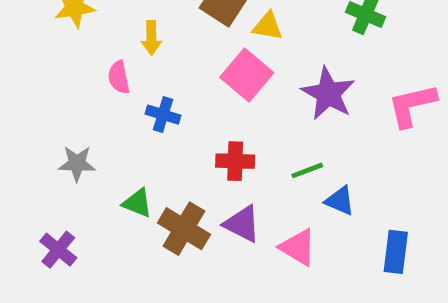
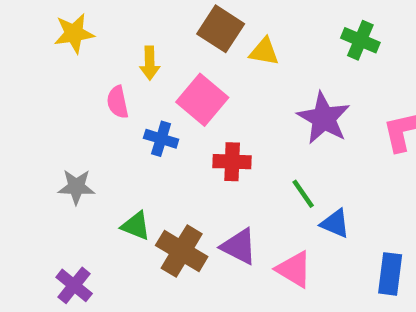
pink square: (247, 75) -> (202, 100), moved
red cross: (235, 161) -> (232, 162), moved
green line: (307, 170) -> (303, 194), turned 76
purple cross: (58, 250) -> (74, 285), moved

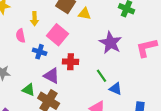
purple triangle: (239, 246) -> (52, 76), moved

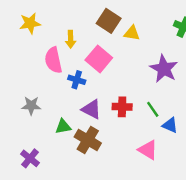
pink semicircle: (21, 36) -> (53, 60), size x1.5
red cross: (71, 62) -> (122, 107), moved
green triangle: (29, 90) -> (63, 126), turned -32

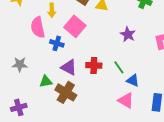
purple star: (164, 69) -> (128, 34), size x0.7
pink triangle: (148, 150) -> (126, 100), moved
purple cross: (30, 158) -> (19, 107), turned 35

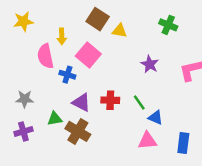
pink triangle: (126, 100) -> (147, 141), turned -36
purple cross: (19, 107) -> (23, 131), moved

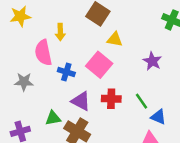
yellow triangle: (120, 31) -> (115, 39), moved
pink square: (88, 55) -> (99, 65), moved
gray star: (25, 99) -> (24, 82), moved

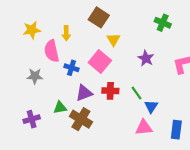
yellow star: (20, 16) -> (32, 30), moved
yellow triangle: (115, 39) -> (113, 39), turned 48
purple triangle: (81, 101) -> (84, 93), turned -48
blue triangle: (158, 117) -> (151, 107), turned 40

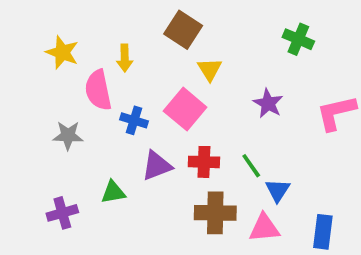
yellow star: (32, 30) -> (62, 52), turned 30
brown cross: (81, 119) -> (215, 213), moved, turned -30

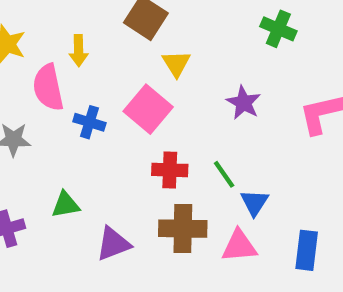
purple triangle: (157, 166) -> (113, 244), moved

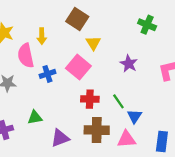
blue cross: (89, 122) -> (47, 74), turned -35

